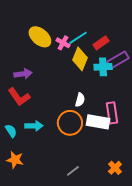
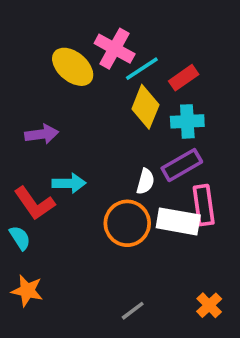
pink cross: (63, 43) -> (115, 49), moved, size x1.5
purple rectangle: (118, 60) -> (182, 165), moved
red L-shape: (19, 97) -> (34, 203), moved
cyan arrow: (34, 126) -> (69, 183), moved

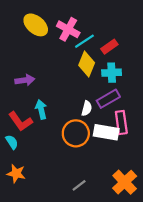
yellow ellipse: (73, 67) -> (36, 25), moved
cyan arrow: (69, 183) -> (41, 109), turned -102
orange cross: (209, 305) -> (125, 182), size x1.6

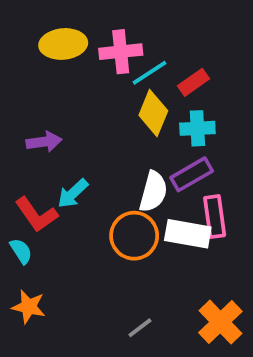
yellow ellipse: (36, 25) -> (63, 44), turned -45
pink cross: (68, 29) -> (121, 52), turned -35
white semicircle: (87, 108) -> (153, 192), size x1.5
cyan arrow: (41, 109) -> (73, 194), turned -120

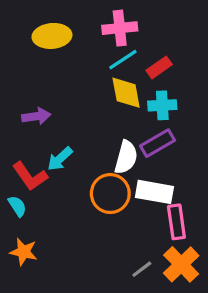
pink cross: (121, 52) -> (120, 28), moved
yellow diamond: (153, 113) -> (126, 93), turned -33
pink rectangle: (215, 217) -> (176, 222), moved
gray line: (140, 328) -> (142, 269), moved

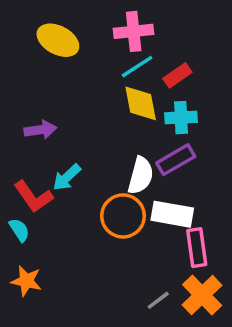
yellow ellipse: (52, 36) -> (58, 40), turned 33

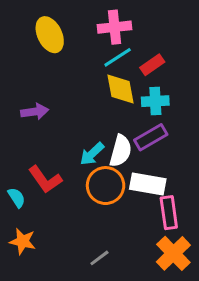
yellow ellipse: (58, 40) -> (50, 35), turned 36
cyan arrow: (67, 177) -> (92, 154), moved
red L-shape: (33, 197) -> (45, 179), moved
gray line: (158, 300) -> (99, 258), moved

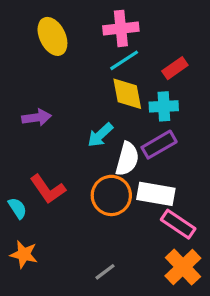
red rectangle: (152, 65) -> (175, 68), moved
cyan arrow: (92, 154) -> (100, 135), moved
pink rectangle: (169, 213) -> (178, 224), turned -48

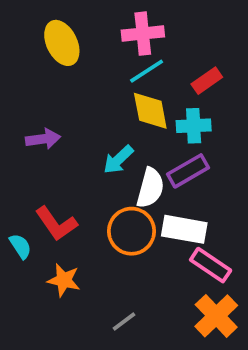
orange star: (24, 254) -> (64, 280), moved

